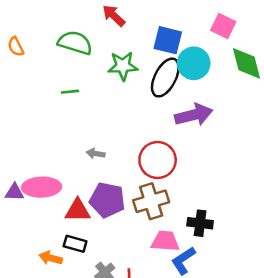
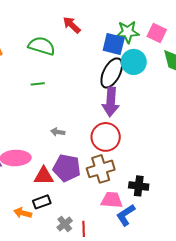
green star: (123, 66) -> (128, 32), moved
purple arrow: (194, 115) -> (111, 102), moved, turned 108
black rectangle: (75, 244) -> (42, 202), turned -36

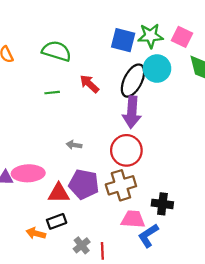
red arrow: (72, 25) -> (89, 84), moved
blue square: (114, 44) -> (123, 40), moved

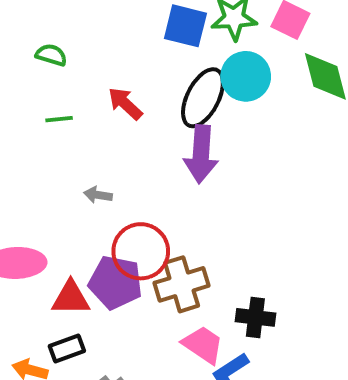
green semicircle: (57, 51) -> (51, 55), moved, size x0.6
gray arrow: (74, 145) -> (98, 195), moved
red circle: (126, 150) -> (141, 251), moved
pink trapezoid: (133, 219) -> (203, 345), turned 30

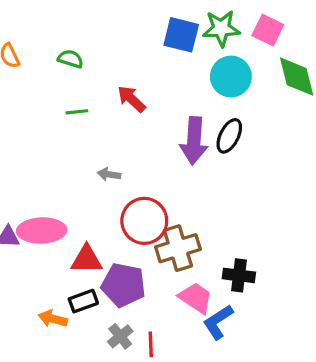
black ellipse: (203, 98) -> (229, 136), moved, size x0.7
purple pentagon: (115, 282) -> (123, 285), moved

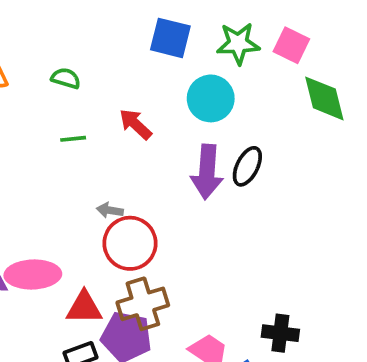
blue square: (181, 35) -> (170, 38), moved
cyan circle: (231, 77) -> (211, 98), moved
red circle: (144, 221) -> (130, 243), moved
brown cross: (178, 248) -> (143, 304), moved
black cross: (239, 275) -> (280, 333), moved

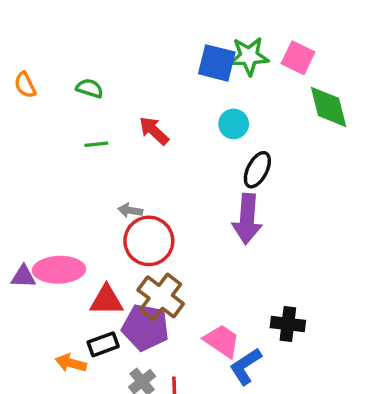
blue square: (170, 38) -> (217, 63), moved
cyan circle: (211, 98) -> (234, 124), moved, size x0.7
purple arrow: (207, 172) -> (247, 219), moved
brown cross: (143, 304) -> (161, 297), turned -36

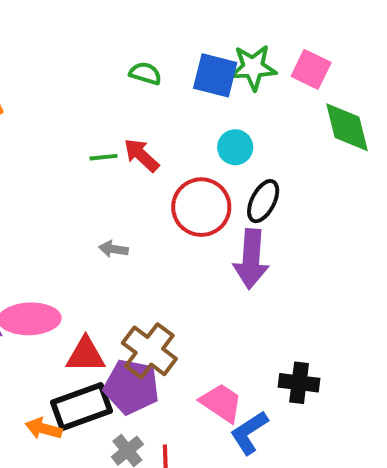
green semicircle: (90, 88) -> (145, 73), moved
green line: (96, 144) -> (103, 157), moved
red circle: (149, 241) -> (201, 207), moved
black rectangle: (103, 344) -> (82, 407), size x1.6

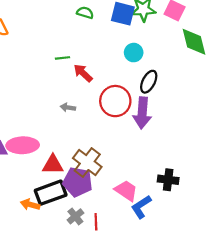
red arrow: (141, 155) -> (83, 73), moved
red circle: (201, 207) -> (115, 101), moved

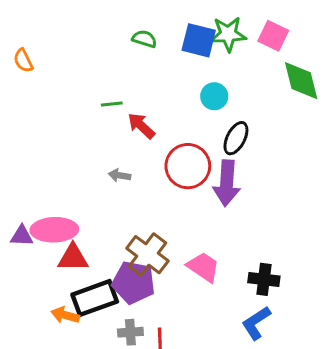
red triangle: (53, 165) -> (73, 258), moved
pink trapezoid: (126, 191) -> (203, 267), moved
blue L-shape: (141, 207) -> (256, 323), moved
gray cross: (75, 216) -> (130, 332), turned 35

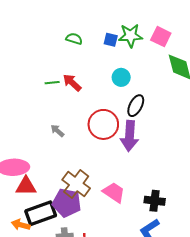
blue square: (199, 40) -> (111, 40), size x0.6
red arrow: (141, 126) -> (72, 83), moved
gray arrow: (120, 175) -> (57, 131), turned 32

